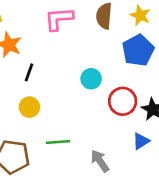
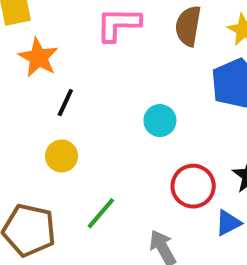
red circle: (123, 101) -> (193, 186), moved
green line: (58, 142) -> (101, 213), turned -50

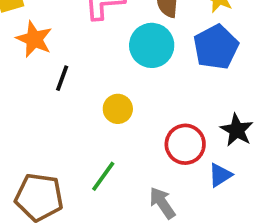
cyan circle: (160, 121) -> (152, 45), moved, size x1.5
yellow circle: (62, 156) -> (118, 109), moved

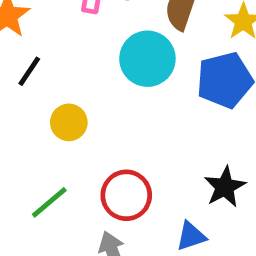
yellow circle: (118, 109) -> (69, 122), moved
red circle: (185, 144) -> (126, 195), moved

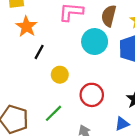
red circle: (126, 195) -> (92, 95), moved

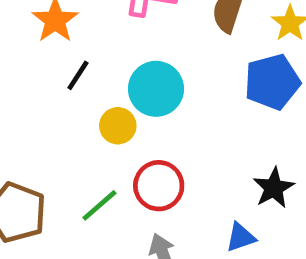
cyan circle: (95, 42) -> (156, 89), moved
red circle: (92, 95) -> (159, 186), moved

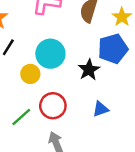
black star: (274, 188) -> (89, 70), moved
blue triangle: (241, 237) -> (100, 109), moved

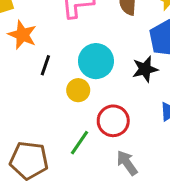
black star: (89, 70) -> (145, 69), turned 30

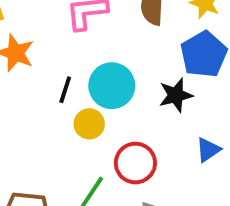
black line: (45, 65) -> (65, 90), moved

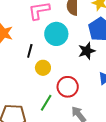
cyan circle: (112, 86) -> (56, 34), moved

